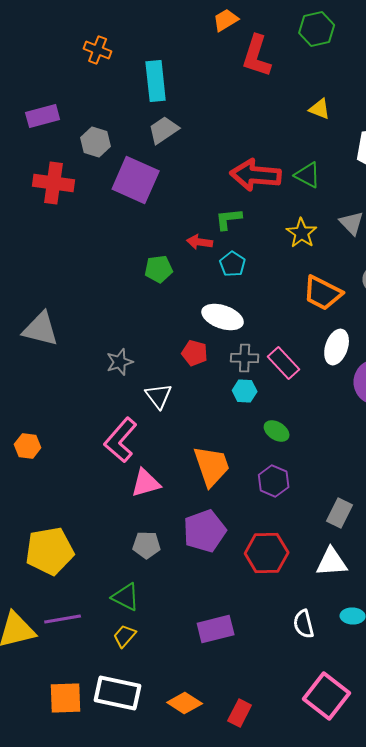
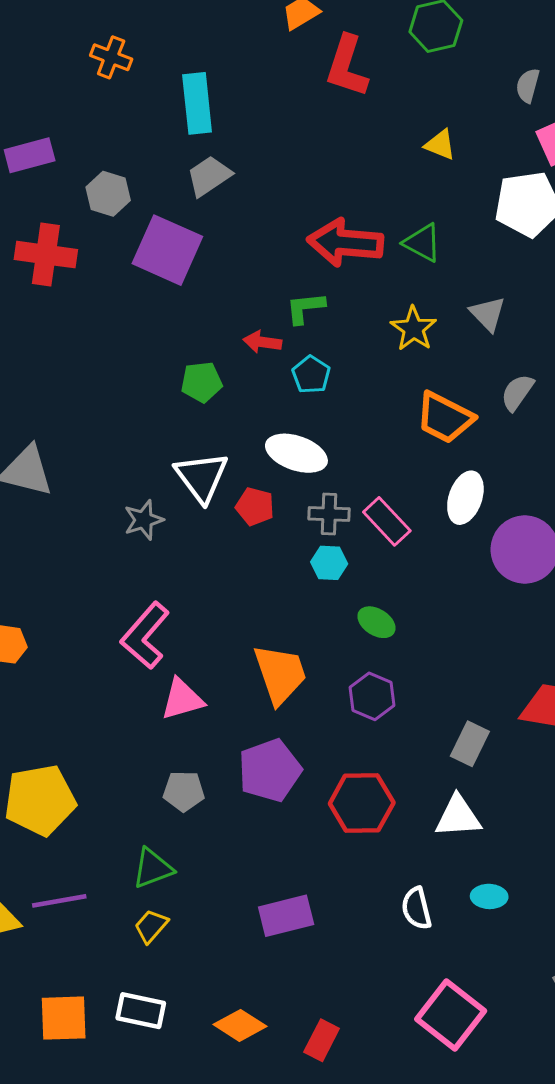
white triangle: (159, 396) -> (202, 477), moved, size x1.4
green triangle: (126, 597) -> (153, 868), turned -48
white rectangle: (118, 693) -> (141, 1011), size x0.7

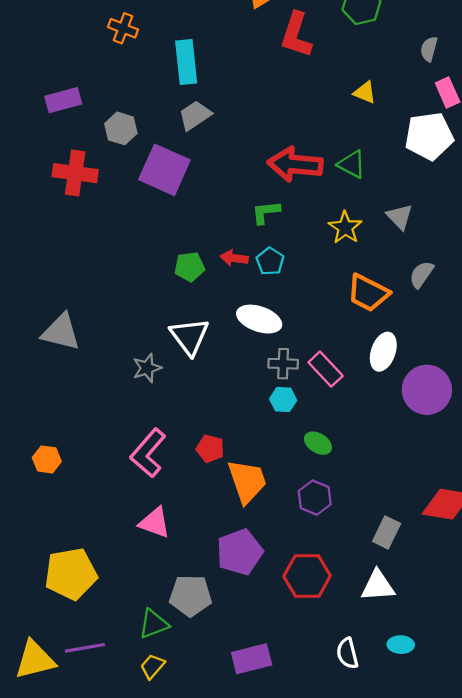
red arrow: (262, 342) -> (234, 258), moved
red pentagon: (255, 507) -> (210, 449), moved
pink triangle: (182, 699) -> (155, 523), moved, turned 36
gray pentagon: (184, 791) -> (191, 596), moved, size x1.4

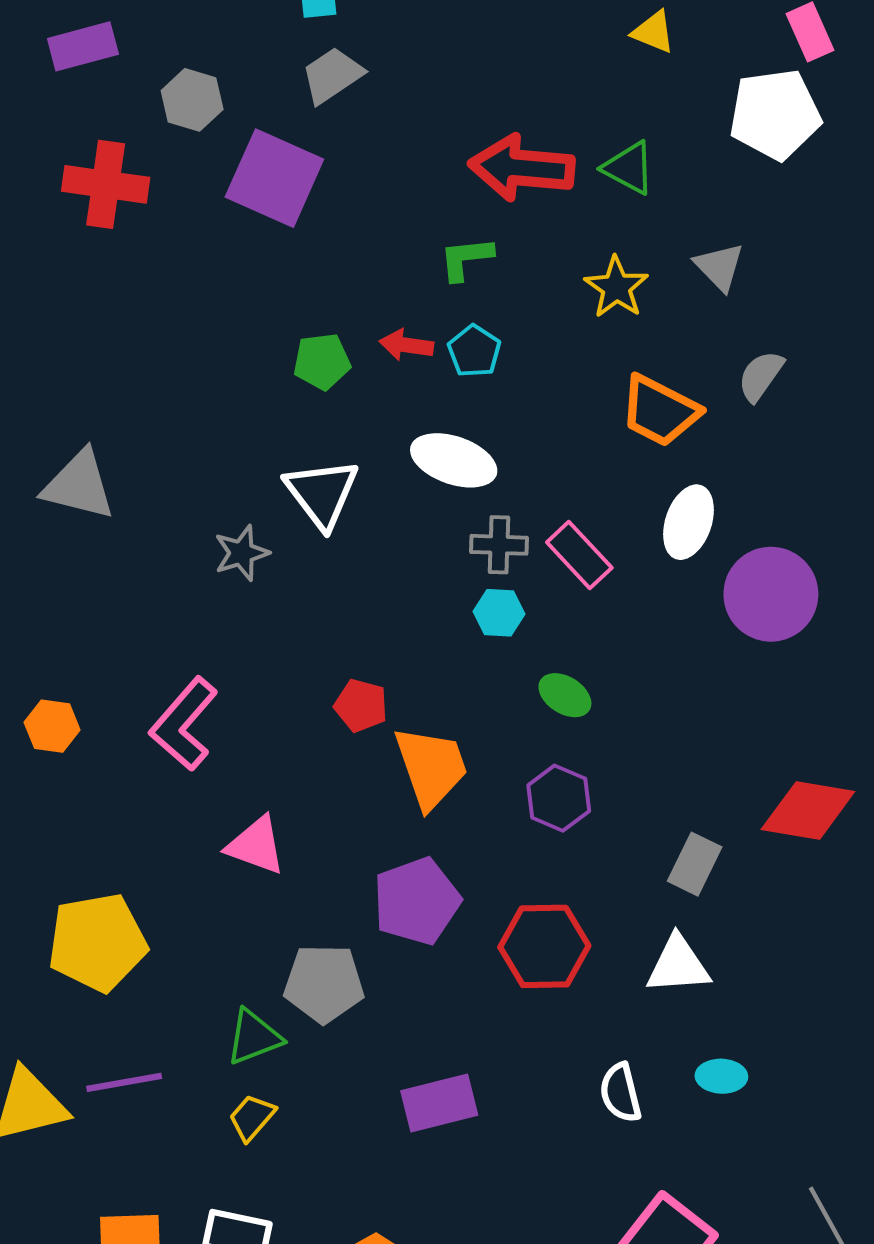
pink L-shape: (148, 453) -> (184, 724), moved

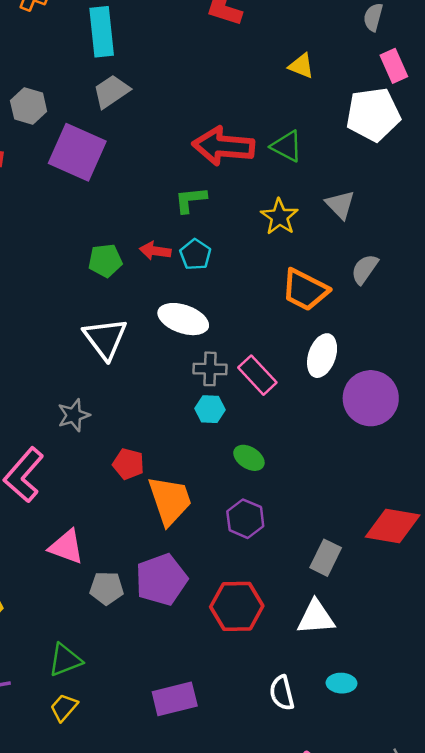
gray star: (242, 553) -> (74, 415), moved
gray pentagon: (324, 983) -> (107, 588), moved, size x0.7

